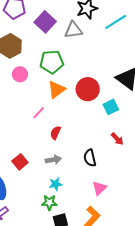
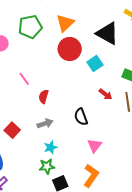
orange triangle: (56, 90) -> (65, 23), moved
pink line: (39, 113) -> (24, 79), turned -72

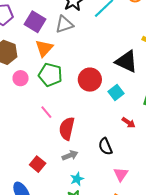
orange triangle: (65, 23) -> (44, 48), moved
green pentagon: (30, 27) -> (50, 75), moved, turned 30
red semicircle: (44, 97) -> (67, 129), size x1.6

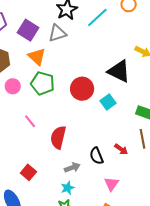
orange triangle: (44, 48) -> (37, 57), turned -30
pink line: (46, 112) -> (30, 121), moved
red arrow: (128, 123) -> (121, 149), moved
gray arrow: (70, 155) -> (72, 167), moved

